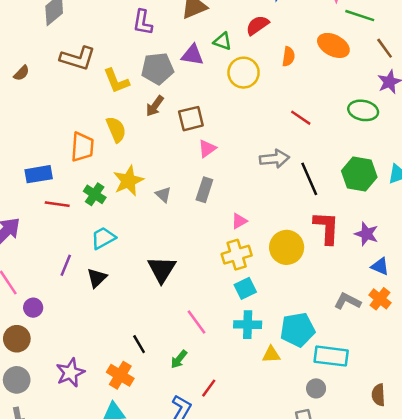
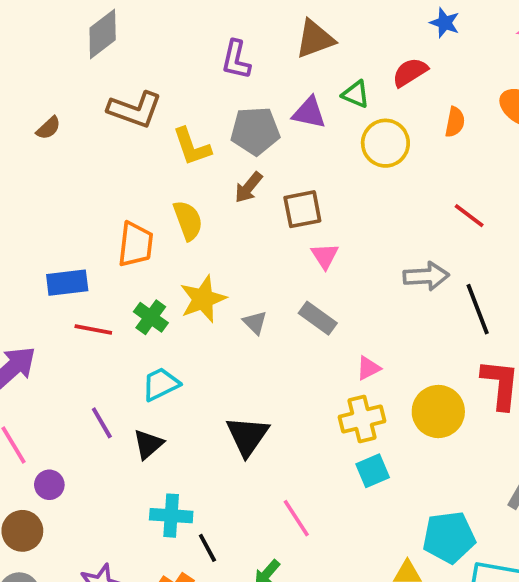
pink triangle: (207, 149) -> (325, 256), turned -30
gray rectangle: (204, 190) -> (318, 318), turned -75
purple line: (66, 265) -> (102, 423), turned -55
cyan cross: (248, 325) -> (171, 516), moved

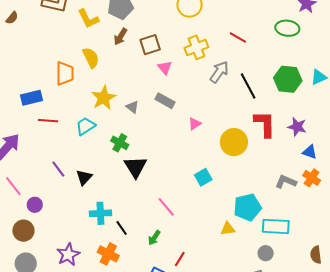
gray arrow: (426, 276) -> (219, 72), turned -45
green cross: (151, 317) -> (120, 143), moved
cyan trapezoid: (161, 384) -> (86, 126), moved
yellow cross: (362, 419) -> (196, 47), moved

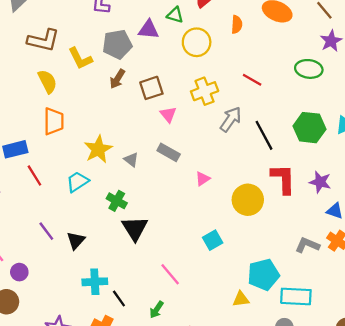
yellow semicircle: (91, 58) -> (47, 81), moved
red line: (48, 121) -> (34, 176), turned 54

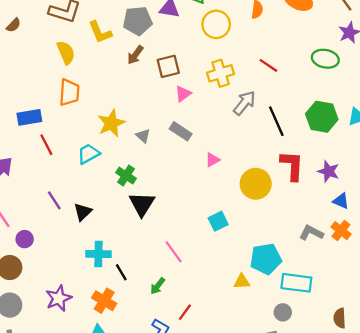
pink triangle: (168, 114) -> (183, 94), turned 30

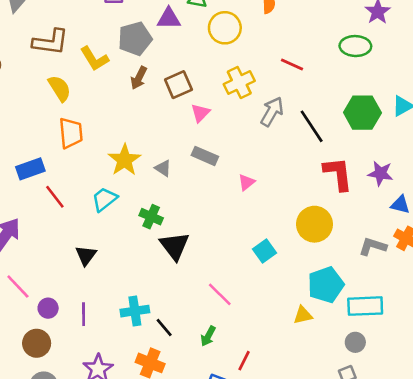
yellow circle: (256, 184) -> (314, 224), moved
purple line: (54, 200) -> (84, 314), moved, turned 42
black triangle: (83, 212) -> (86, 255), moved

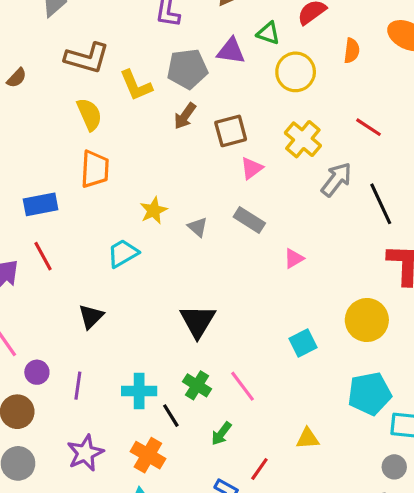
yellow cross: (239, 83) -> (303, 139), turned -32
yellow star: (124, 160) -> (154, 211), size x0.7
red line: (55, 197) -> (43, 256), moved
green cross: (151, 217) -> (197, 385), moved
yellow triangle: (303, 315) -> (308, 438), moved

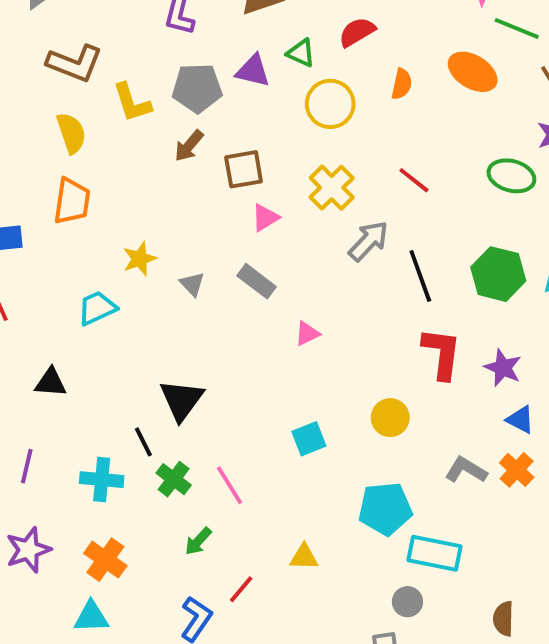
black triangle: (91, 317) -> (51, 382), turned 44
yellow circle: (367, 320) -> (390, 418), size x0.7
black line: (171, 416) -> (143, 442), moved

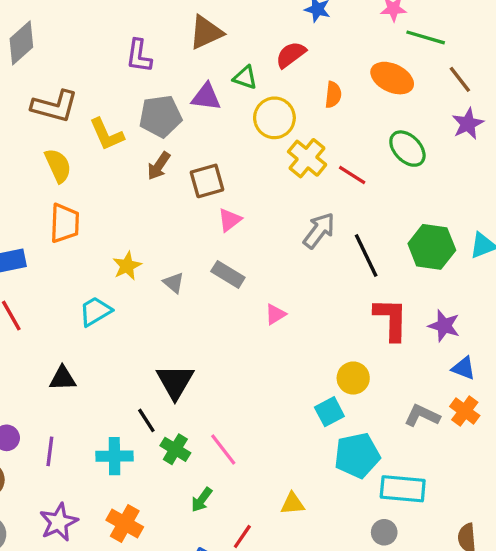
green ellipse: (511, 176) -> (407, 149), moved, turned 36
yellow cross: (332, 188) -> (307, 158), moved
cyan square: (309, 439) -> (329, 412), moved

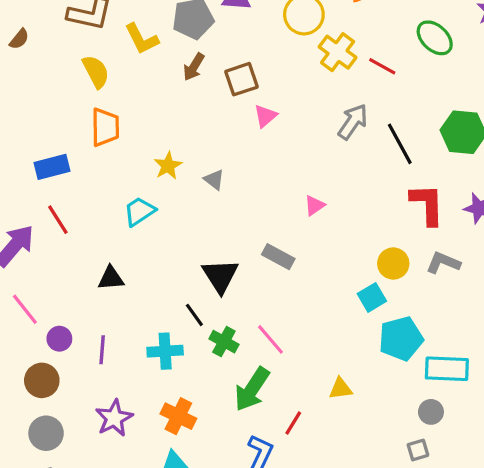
gray rectangle: (228, 274) -> (278, 257), moved
gray L-shape: (422, 416) -> (443, 263), moved
green arrow: (202, 500) -> (252, 389), size x1.8

